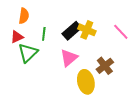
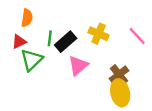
black rectangle: (72, 31) -> (66, 42), moved
yellow ellipse: (86, 82) -> (120, 93), moved

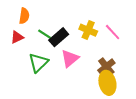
pink line: (137, 36) -> (113, 32), moved
green line: (50, 38) -> (44, 34), turned -64
green triangle: (32, 60) -> (38, 63), moved

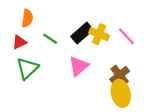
black rectangle: (59, 37) -> (82, 33), moved
green triangle: (38, 63) -> (27, 68), moved

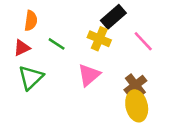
black rectangle: (82, 33) -> (113, 17), moved
yellow cross: (99, 34) -> (99, 39), moved

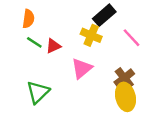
green line: (57, 44) -> (34, 42), moved
red triangle: (22, 48) -> (53, 46), moved
green triangle: (31, 78) -> (38, 92), moved

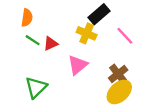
yellow ellipse: (126, 97) -> (119, 92), turned 60

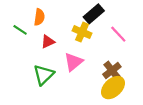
orange semicircle: (27, 18) -> (39, 17), moved
green line: (33, 40) -> (20, 30), moved
green triangle: (36, 87) -> (44, 75), moved

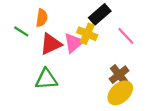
red triangle: (48, 42) -> (51, 44), size x1.5
pink triangle: (73, 62) -> (74, 43), moved
green triangle: (44, 75) -> (46, 79), turned 40

